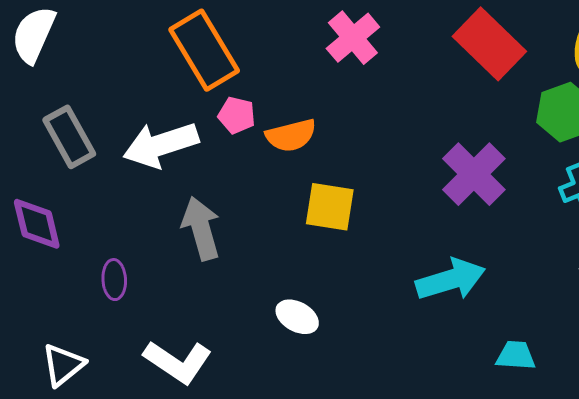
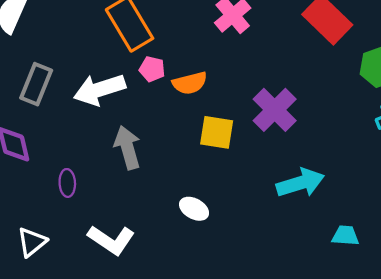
gray rectangle: (69, 137) -> (36, 84), turned 51
purple cross: (474, 174) -> (275, 110), moved

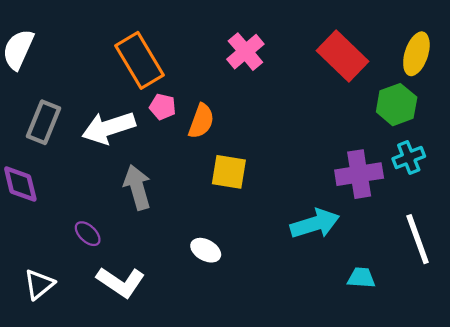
orange semicircle: (190, 83) -> (201, 121), turned -56
purple cross: (275, 110) -> (359, 174), moved, turned 36
purple ellipse: (67, 183) -> (88, 234), moved, turned -44

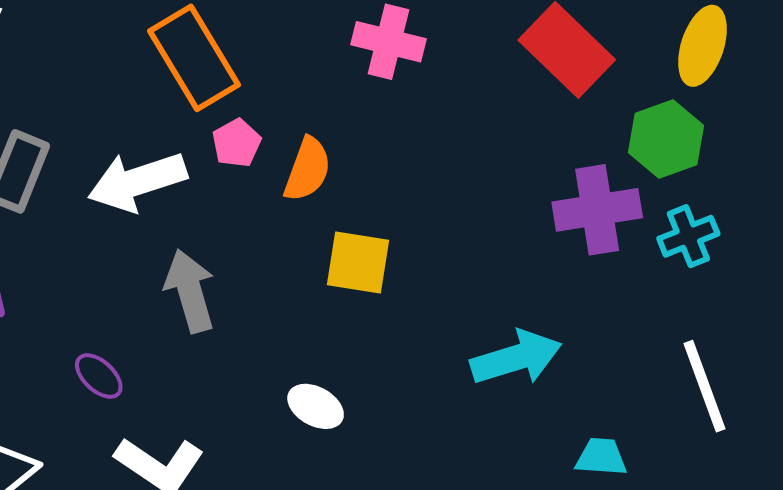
pink cross: (245, 52) -> (388, 42), turned -36
pink pentagon: (163, 107) -> (237, 143), turned 30
purple cross: (359, 174) -> (597, 210), moved

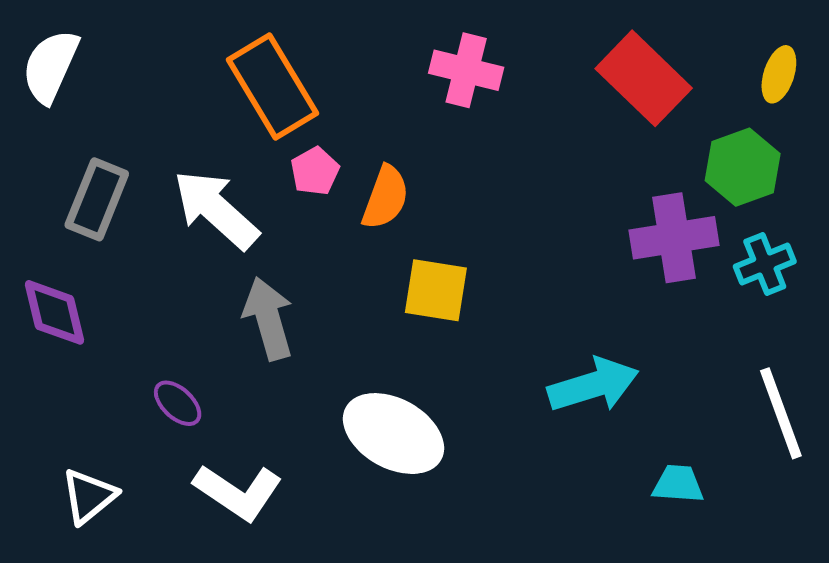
yellow ellipse: (702, 46) -> (779, 74), size x0.7
white arrow: (137, 182) -> (216, 210), turned 60
white ellipse: (316, 406) -> (393, 434), size x1.8

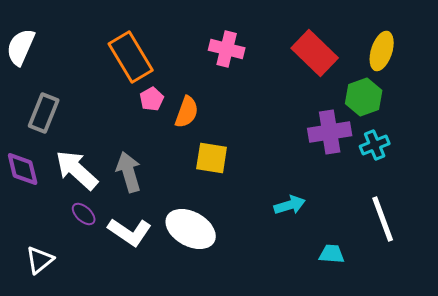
yellow ellipse: (779, 74) -> (382, 51), size x1.4
white arrow: (216, 210) -> (77, 170), moved
cyan arrow: (593, 385) -> (290, 205), size x0.7
white L-shape: (238, 492) -> (130, 232), moved

